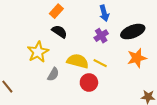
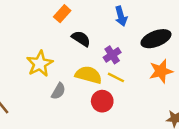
black semicircle: (59, 32) -> (81, 39), moved
purple cross: (101, 36) -> (112, 55), moved

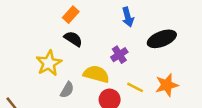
black semicircle: (81, 39) -> (73, 39), moved
orange star: (161, 71) -> (167, 85), moved
yellow line: (116, 77) -> (135, 87), moved

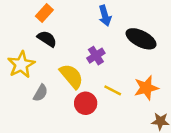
black ellipse: (162, 39) -> (141, 39), turned 48
yellow semicircle: (96, 74) -> (71, 76), turned 35

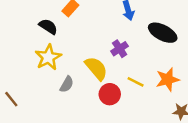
black semicircle: (47, 39) -> (48, 27), moved

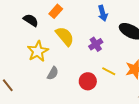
black semicircle: (48, 27) -> (31, 20), moved
yellow semicircle: (96, 68) -> (65, 36), moved

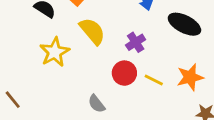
gray semicircle: (53, 73) -> (96, 104), moved, turned 112
red circle: (88, 81) -> (124, 73), moved

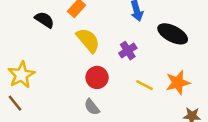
yellow star: (55, 52) -> (21, 75), moved
red circle: (124, 73) -> (97, 77), moved

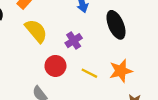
black ellipse: (173, 34) -> (116, 25), turned 40
red circle: (97, 77) -> (55, 66), moved

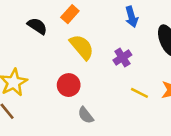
red circle: (55, 66) -> (69, 85), moved

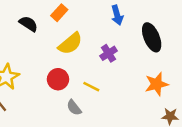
yellow semicircle: (82, 47) -> (70, 43), turned 90
yellow line: (139, 93) -> (91, 87), moved

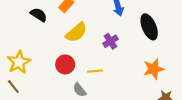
yellow line: (91, 87) -> (95, 71), turned -32

